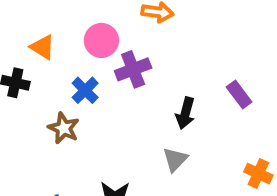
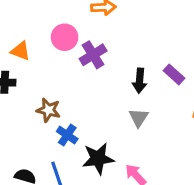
blue cross: (85, 90) -> (67, 135), moved
purple rectangle: (239, 94) -> (174, 74), moved

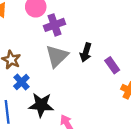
purple rectangle: (174, 74) -> (112, 65), moved
gray triangle: (139, 118) -> (57, 56), moved, size x1.5

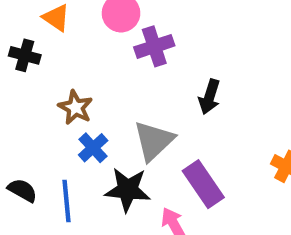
gray triangle: (57, 56) -> (154, 141), moved
purple rectangle: (112, 65) -> (203, 184), moved, size x1.5

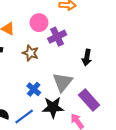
brown star: (75, 107) -> (31, 53), moved
blue line: (66, 201) -> (24, 117), turned 66

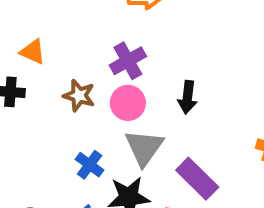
pink circle: (39, 23) -> (128, 103), moved

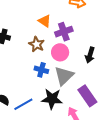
orange triangle: (33, 52) -> (45, 21), moved
blue cross: (90, 165) -> (41, 70), moved, turned -32

